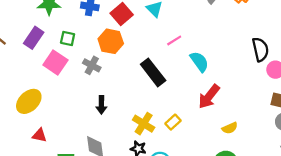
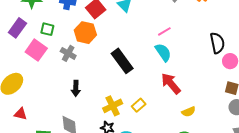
pink line: (174, 40) -> (164, 31), moved
red arrow: (209, 97) -> (171, 83), turned 100
yellow cross: (144, 124) -> (113, 106), turned 30

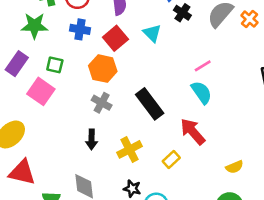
gray cross: (68, 53) -> (102, 103), moved
red arrow: (171, 83) -> (193, 132), moved
yellow cross: (113, 106) -> (130, 149), moved
red triangle: (21, 114) -> (22, 172), size x1.6

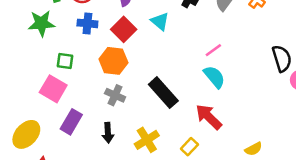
purple rectangle: (17, 64) -> (71, 122), moved

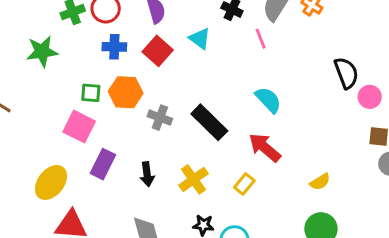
green star: (41, 23) -> (42, 52), moved
pink line: (213, 50) -> (261, 39), moved, turned -72
orange hexagon: (113, 61) -> (126, 92), moved
gray cross: (115, 95) -> (160, 118), moved

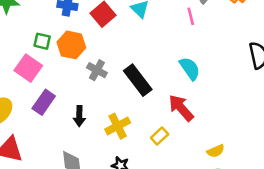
yellow semicircle: (320, 182) -> (216, 151), moved

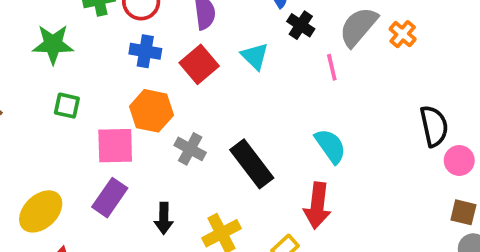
green square: (42, 41) -> (67, 106), moved
pink square: (28, 68) -> (115, 146), moved, turned -36
red arrow: (181, 108) -> (317, 206), turned -132

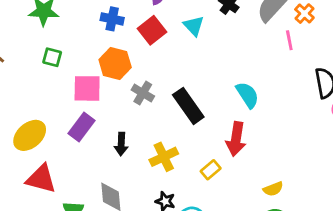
pink line: (332, 67) -> (289, 40), moved

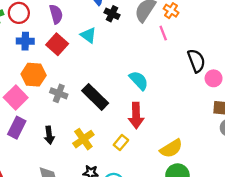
pink square: (87, 88) -> (16, 97), turned -35
yellow semicircle: (273, 189) -> (171, 149), size x1.5

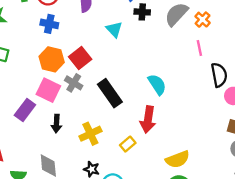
black cross: (112, 14) -> (142, 12), turned -32
pink line: (163, 33) -> (199, 48), moved
red square: (57, 44) -> (80, 58), moved
pink square: (16, 97) -> (48, 90), moved, turned -30

